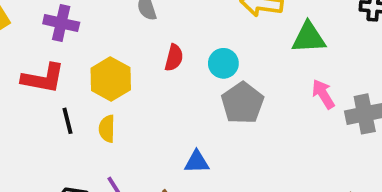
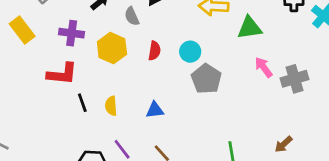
yellow hexagon: (111, 79) -> (112, 48), moved
blue triangle: (197, 162) -> (155, 110), moved

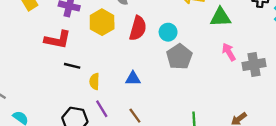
red semicircle: (154, 51) -> (138, 28), size x1.5
black line: (82, 103) -> (72, 66), turned -63
yellow semicircle: (111, 106) -> (94, 81), moved

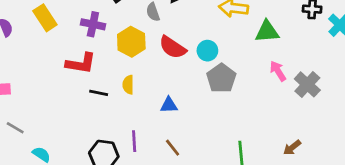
red semicircle: (138, 28) -> (173, 47), turned 110
gray cross: (254, 65) -> (307, 84), turned -35
yellow semicircle: (94, 81) -> (128, 85), moved
purple line: (102, 109) -> (134, 141), turned 30

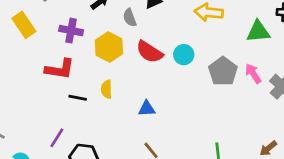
green triangle: (267, 32) -> (258, 32), moved
gray pentagon: (221, 78) -> (223, 71), moved
purple line: (134, 141) -> (57, 138), moved, turned 36

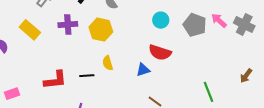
red semicircle: (150, 52) -> (160, 52), moved
red L-shape: (60, 69) -> (55, 80), moved

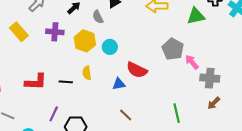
cyan circle: (161, 20) -> (110, 47), moved
pink arrow: (219, 20) -> (192, 62), moved
gray cross: (244, 24) -> (210, 78), moved, turned -30

